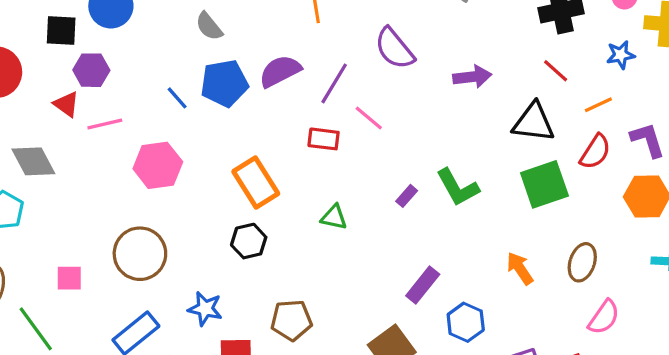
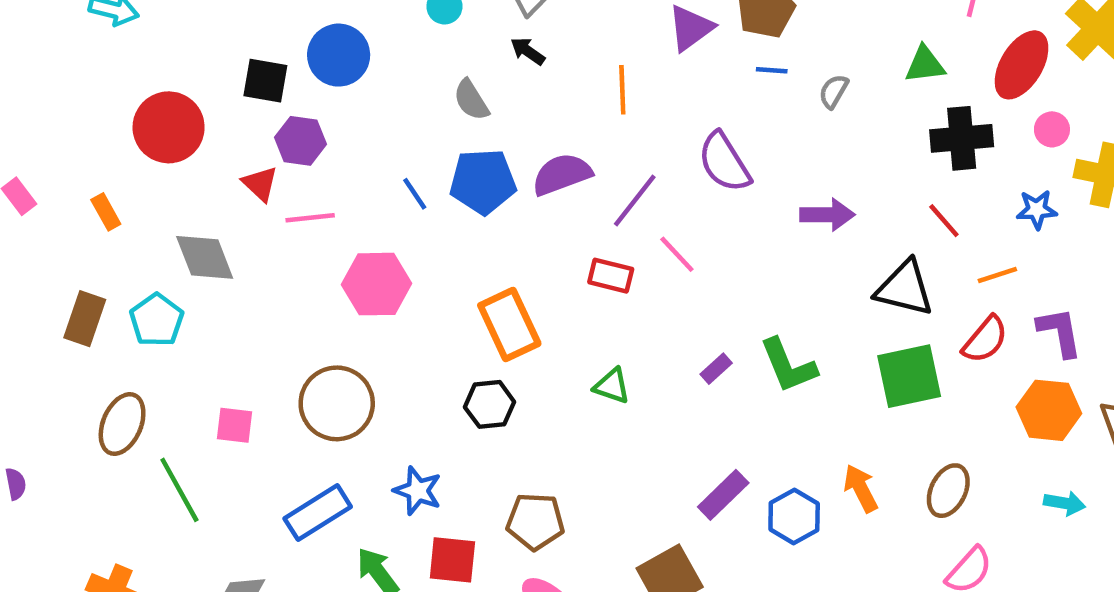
blue hexagon: (466, 322) -> (794, 516), moved

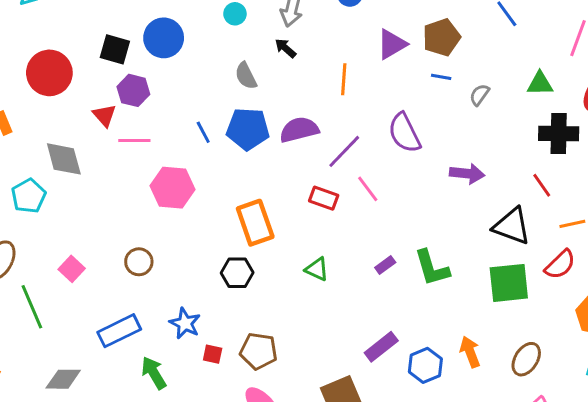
brown circle: (337, 403) -> (139, 262), size x0.6
pink square: (234, 425) -> (72, 269), turned 30
red square: (452, 560) -> (213, 354), moved, size x0.6

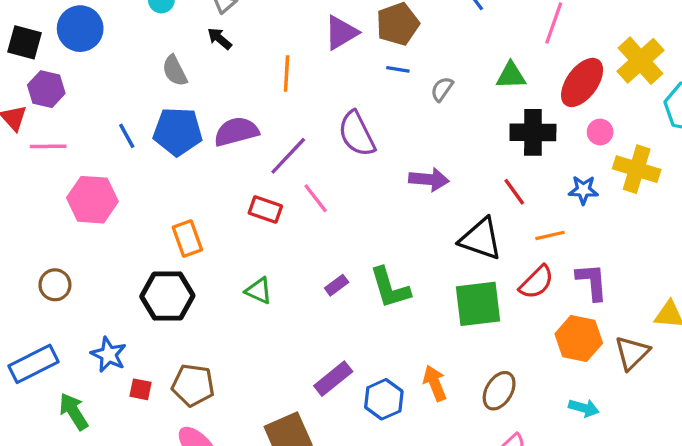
orange rectangle: (255, 223) -> (187, 239), size x0.7
black hexagon: (237, 273) -> (167, 296), size x1.4

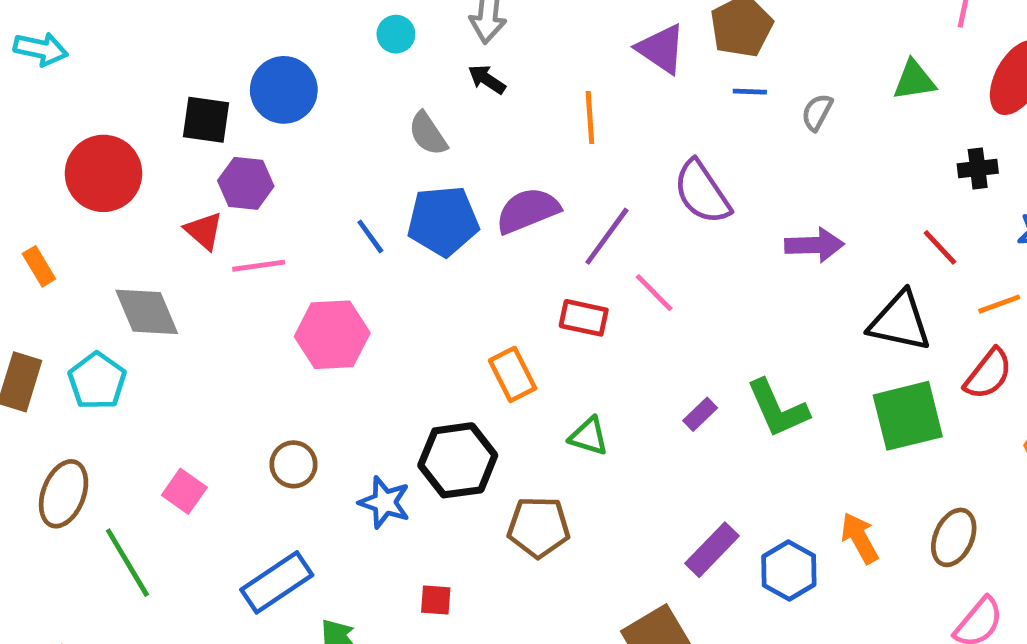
purple triangle: (341, 33) -> (661, 49), turned -48
black cross: (533, 132) -> (978, 168), moved, size x0.6
orange rectangle: (187, 239) -> (513, 374), moved
blue star: (109, 355) -> (385, 502), moved
brown pentagon: (193, 385) -> (539, 527), moved

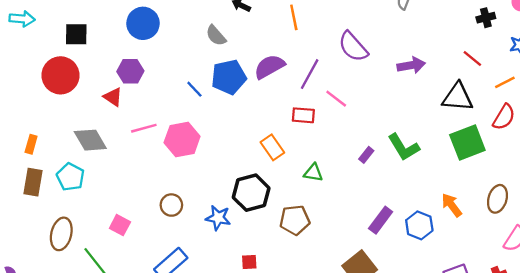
black square: (206, 120) -> (76, 34), moved
orange rectangle: (39, 266) -> (31, 144), moved, turned 54
pink line: (259, 266) -> (144, 128), moved

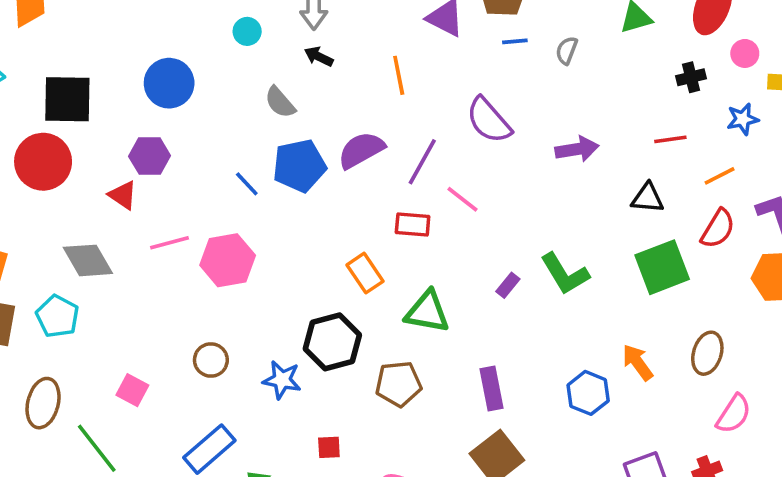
black square: (76, 34) -> (67, 99), size x1.4
red line: (472, 59) -> (670, 139), turned -48
black triangle: (458, 97) -> (647, 198), size x0.7
green triangle: (313, 173) -> (427, 312), size x1.5
purple rectangle: (381, 220) -> (492, 389), moved, turned -48

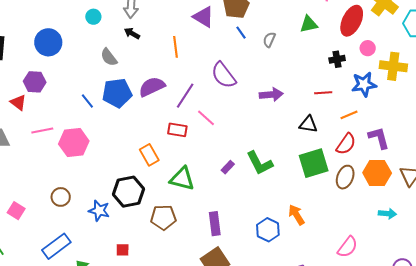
blue line: (515, 41) -> (241, 33), turned 56
blue star: (743, 119) -> (364, 84), size x1.4
brown ellipse: (707, 353) -> (345, 177), moved

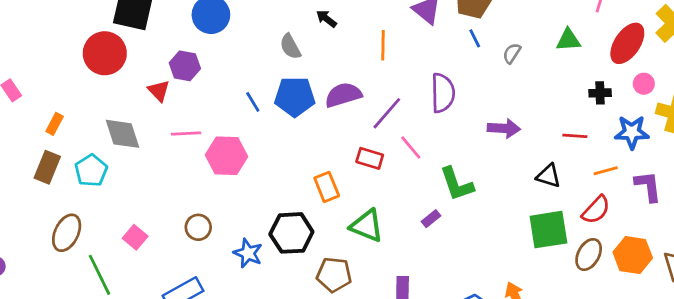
purple semicircle: (224, 75) -> (443, 93), turned -152
purple L-shape: (379, 138) -> (648, 186), moved
green L-shape: (260, 163) -> (457, 184), moved

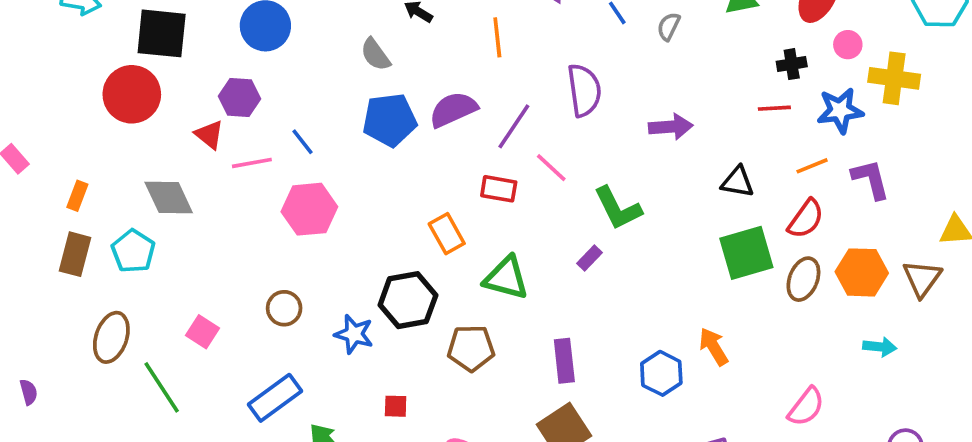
blue line: (253, 102) -> (302, 142), moved
pink line: (186, 134) -> (252, 163), moved
red line: (575, 136) -> (774, 108), moved

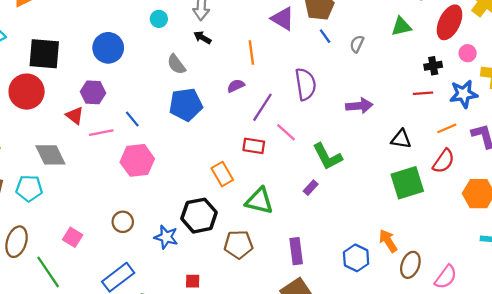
purple semicircle: (453, 109) -> (236, 86), moved, size x0.6
cyan pentagon: (133, 251) -> (29, 188), turned -30
brown ellipse: (803, 279) -> (410, 265), moved

